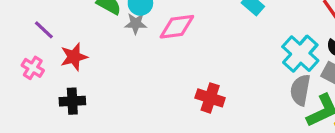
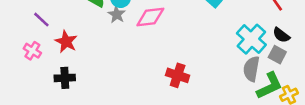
gray star: (136, 24) -> (117, 14), turned 30
red star: (74, 57) -> (66, 42), turned -30

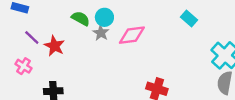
red star: (66, 42) -> (54, 46), moved

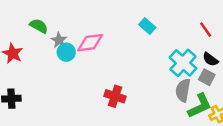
cyan circle: (104, 17) -> (66, 52), moved

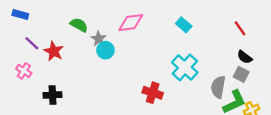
pink diamond: (90, 43) -> (131, 23), moved
cyan cross: (183, 63) -> (185, 67), moved

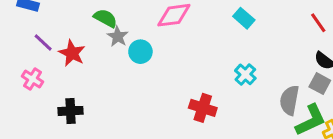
gray star: (99, 39) -> (118, 36), moved
cyan cross: (185, 67) -> (245, 74), size x0.6

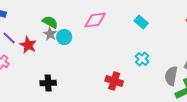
gray star: (118, 36) -> (50, 34), moved
cyan circle: (140, 52) -> (64, 37), moved
black cross: (71, 111) -> (48, 83), moved

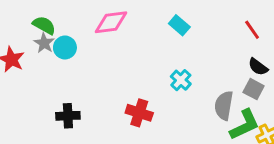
black cross: (48, 83) -> (68, 116), moved

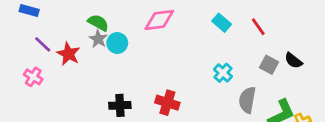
red line: (252, 30) -> (258, 27), moved
gray square: (254, 89) -> (269, 65), moved
gray semicircle: (224, 105) -> (247, 100), moved
red cross: (139, 113) -> (167, 103), moved

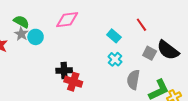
cyan rectangle: (222, 23) -> (114, 36), moved
black semicircle: (293, 61) -> (168, 50), size x1.6
black cross: (120, 105) -> (64, 71), moved

